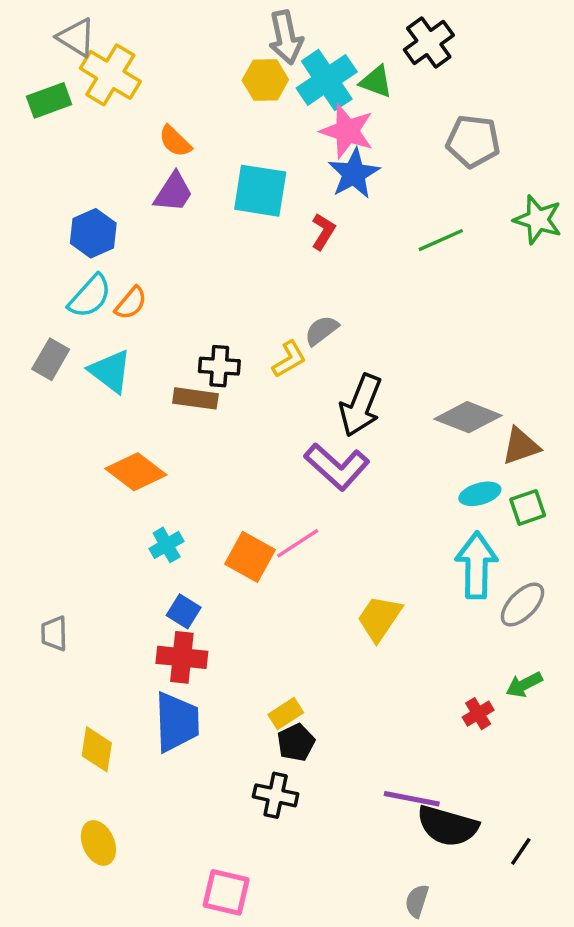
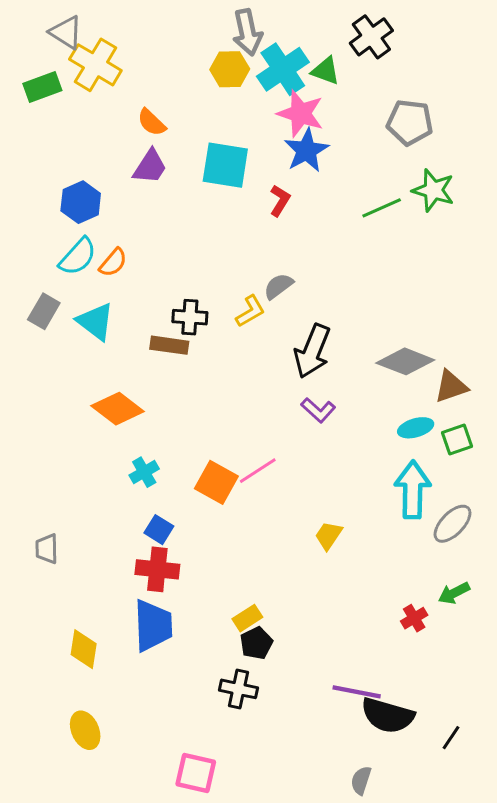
green star: (538, 220) -> (433, 190), moved
purple L-shape: (337, 467) -> (318, 410), moved, size x0.6
yellow trapezoid: (379, 618) -> (329, 535), size x0.7

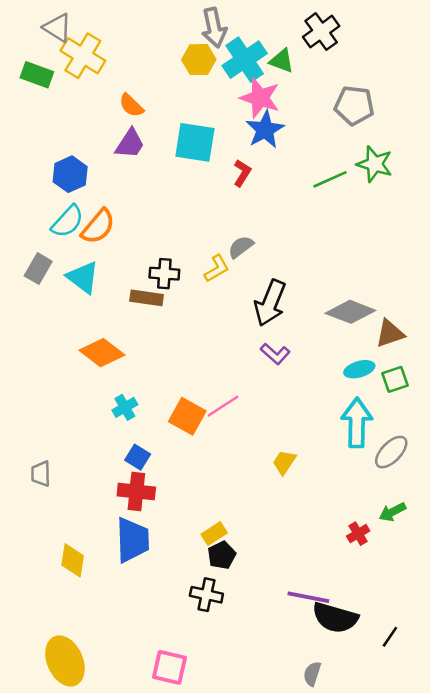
green rectangle: (42, 87) -> (37, 75), turned 40
orange semicircle: (113, 263) -> (98, 226), size x1.4
yellow ellipse: (85, 730) -> (65, 661), moved, size x1.5

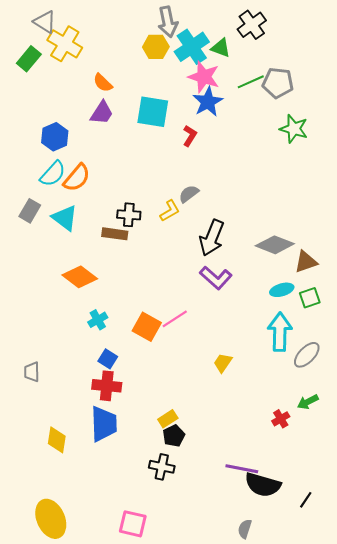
green rectangle: (37, 75) -> (29, 59), turned -70
green line: (330, 179) -> (251, 82), moved
purple L-shape: (275, 354) -> (216, 278), size x1.4

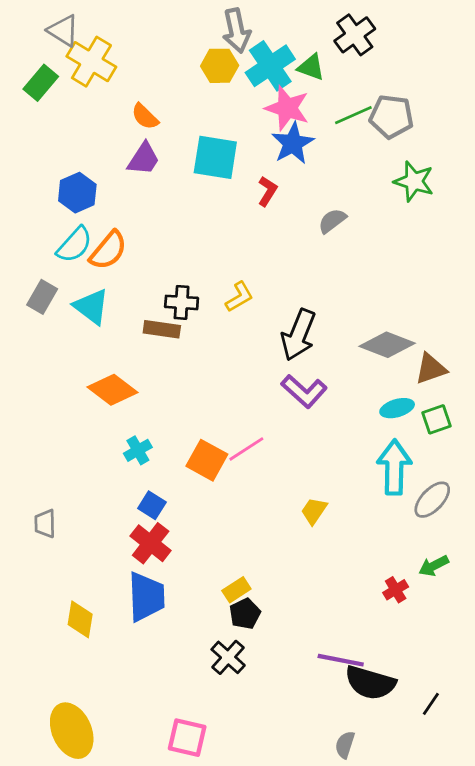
gray semicircle: (189, 194) -> (332, 221), moved
red cross: (107, 386) -> (151, 543), turned 32
black cross: (162, 467) -> (228, 657), turned 30

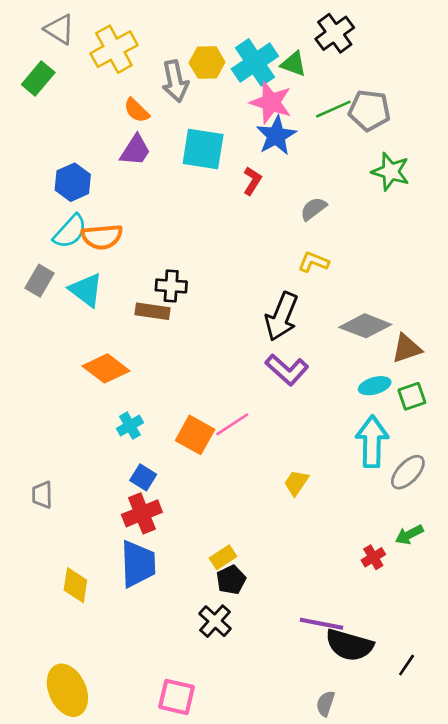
gray arrow: (236, 31) -> (175, 81), moved
yellow cross: (91, 62) -> (114, 49), moved, turned 30
orange semicircle: (108, 250) -> (102, 237), turned 45
yellow L-shape: (239, 297) -> (313, 262), moved, turned -128
red cross: (151, 543) -> (142, 513), turned 30

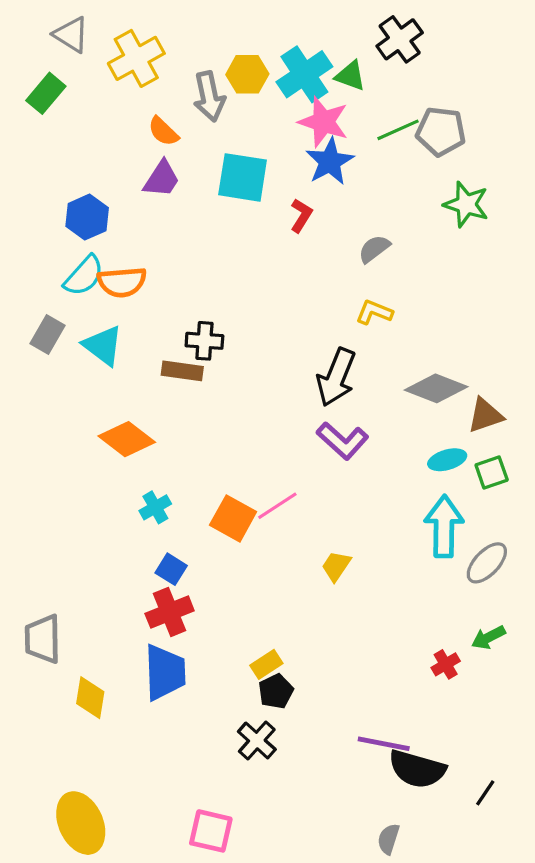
yellow trapezoid: (296, 483) -> (336, 566), moved
gray trapezoid: (42, 495) -> (43, 639), moved, size x1.5

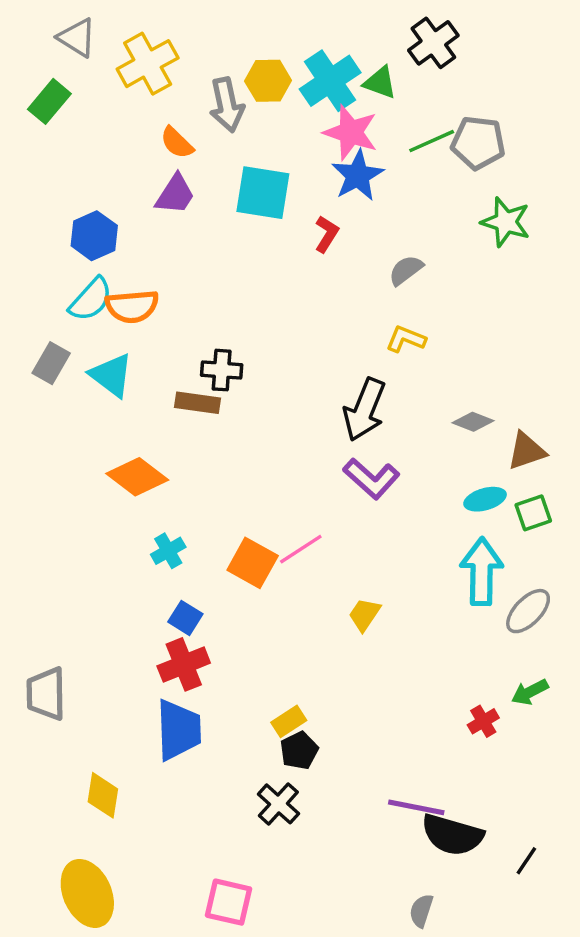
gray diamond: (436, 388) -> (473, 422), size x0.6
yellow diamond: (90, 698) -> (103, 795), moved

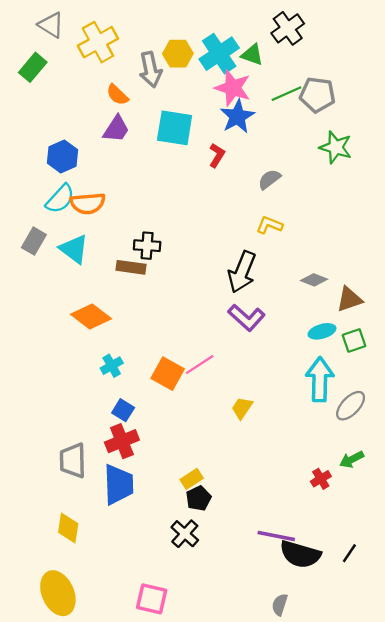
gray trapezoid: (46, 694) -> (73, 461), moved
black line: (526, 861) -> (349, 553), moved

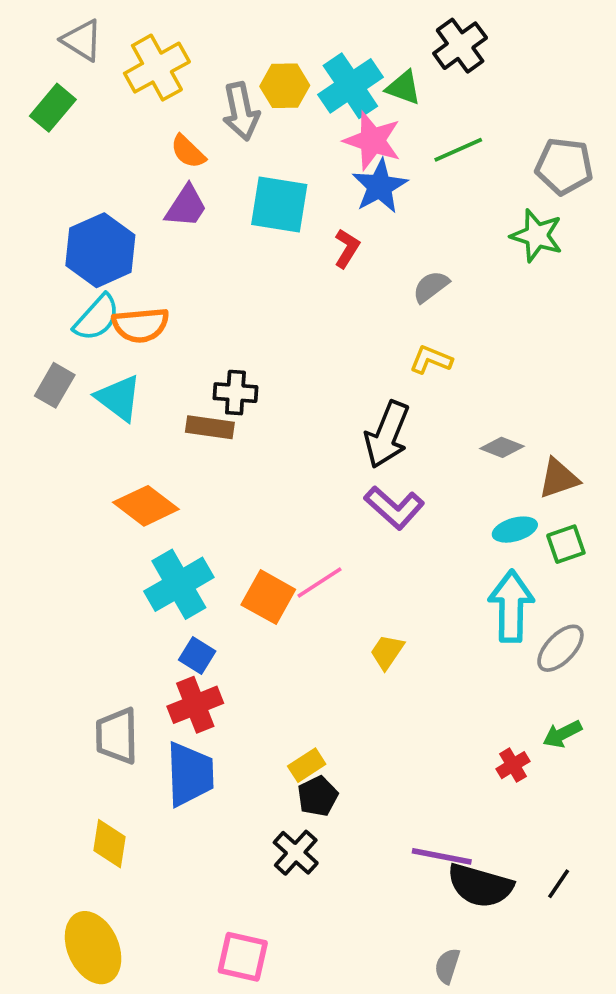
gray pentagon: (317, 95) -> (564, 166), moved
blue hexagon: (62, 156) -> (100, 250), size x1.4
cyan cross: (112, 366) -> (179, 584), size x1.8

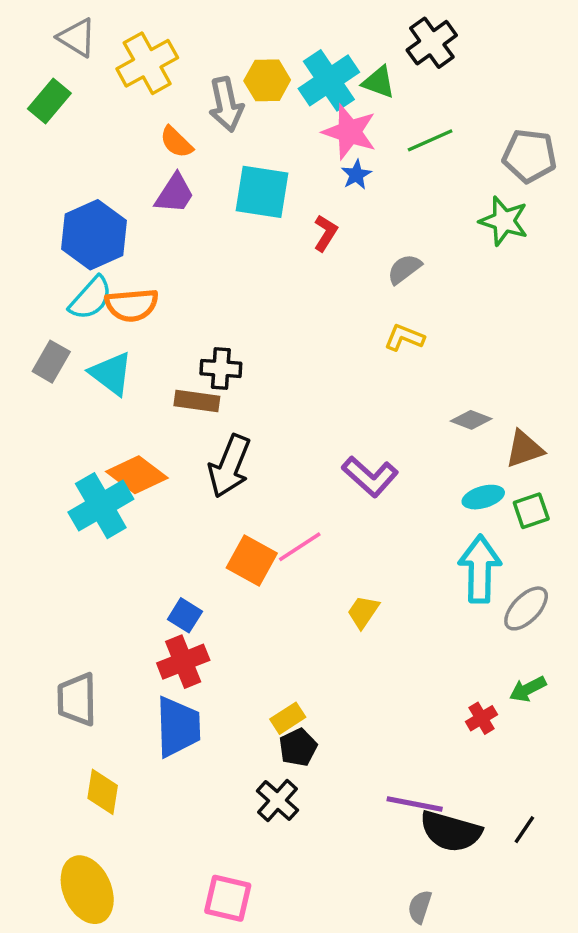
blue star: (380, 186) -> (356, 175), size x0.6
black arrow: (387, 435) -> (229, 466), moved
cyan cross: (179, 584) -> (101, 506), moved
gray trapezoid: (117, 736) -> (77, 699), moved

